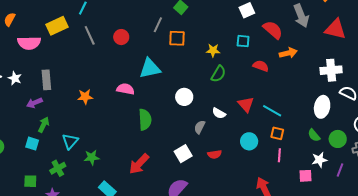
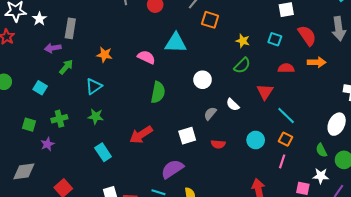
red semicircle: (261, 66) -> (286, 68), turned -35
red triangle: (246, 104) -> (265, 92), moved
green arrow: (44, 125) -> (66, 67), moved
cyan triangle: (70, 141) -> (94, 86), moved

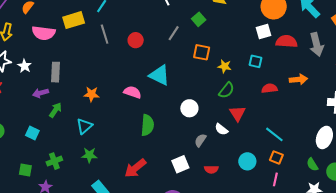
orange square: (210, 20) -> (202, 52), moved
red semicircle: (307, 36) -> (287, 41), moved, turned -45
cyan triangle: (176, 43) -> (159, 75), turned 30
red triangle: (265, 92) -> (237, 113), moved

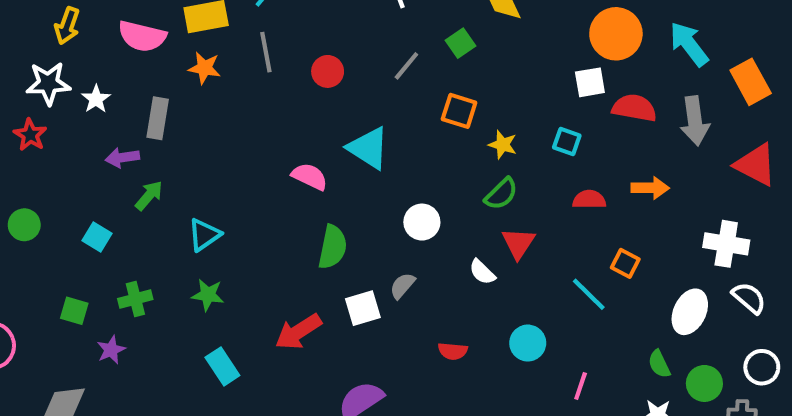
orange star: (91, 94) -> (204, 68), moved
gray semicircle: (200, 140) -> (402, 286), moved
orange square: (276, 157) -> (625, 263), moved
white square: (180, 164) -> (363, 308), moved

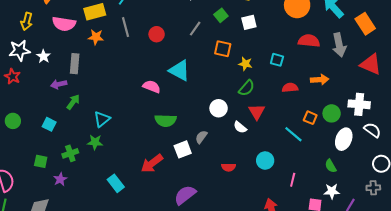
white square: (590, 82) -> (249, 22), moved
white circle: (422, 222) -> (219, 108), moved
green semicircle: (333, 247) -> (166, 120), turned 85
green star: (208, 295) -> (95, 142), moved
green circle: (704, 383) -> (332, 113), moved

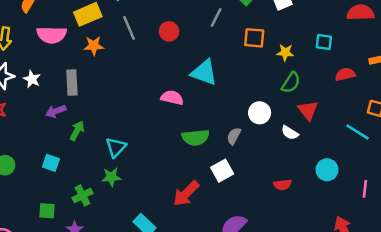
gray semicircle: (201, 137) -> (234, 136), moved

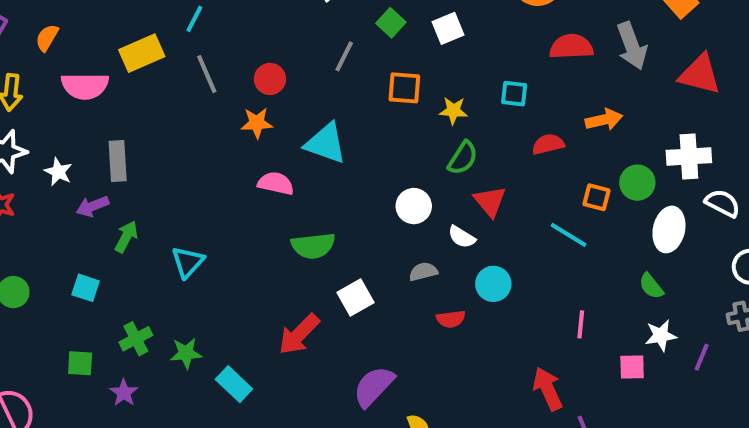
orange star: (94, 46) -> (257, 123), moved
white star: (32, 79) -> (58, 172), moved
gray semicircle: (234, 136) -> (423, 272), moved, turned 48
cyan circle: (327, 170) -> (493, 284), moved
green star: (111, 177) -> (186, 353), moved

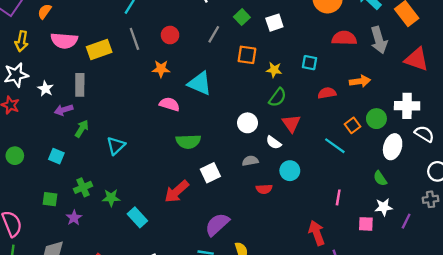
yellow rectangle: (142, 53) -> (99, 50), moved
red circle: (270, 79) -> (170, 35), moved
orange square: (597, 197) -> (352, 125), turned 35

